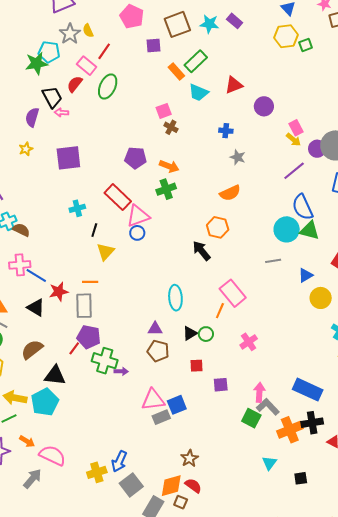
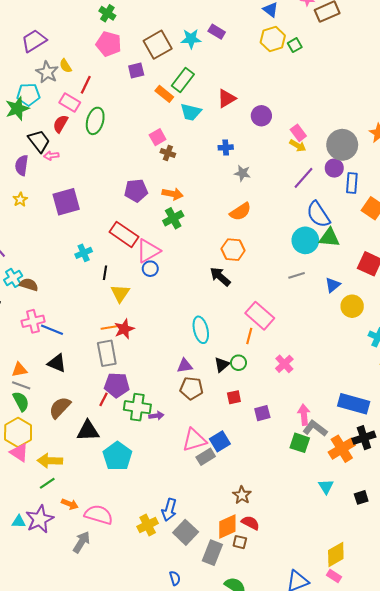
purple circle: (317, 149) -> (334, 168), moved
red star: (59, 292) -> (124, 329), moved
cyan pentagon: (45, 402) -> (117, 456), moved

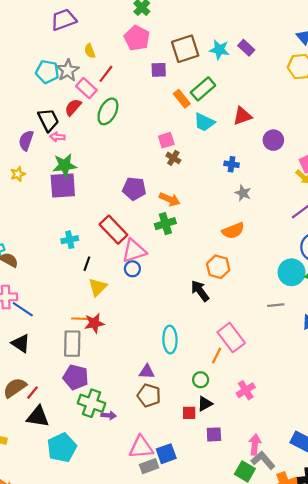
gray star: (47, 72) -> (68, 70), moved
green star: (17, 109) -> (65, 165), moved
black triangle: (222, 365) -> (205, 404), moved
red line: (104, 399) -> (33, 393), moved

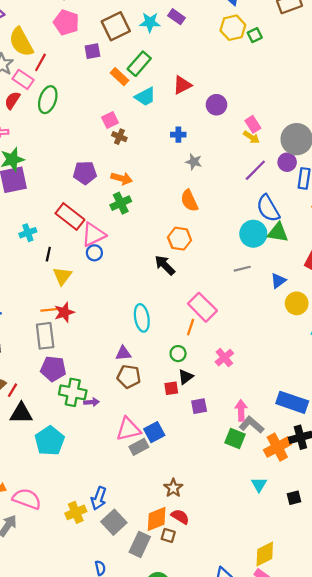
yellow semicircle: (90, 51) -> (21, 42), size x2.0
cyan trapezoid: (204, 122) -> (145, 97), turned -45
orange semicircle: (233, 231) -> (189, 201), turned 95

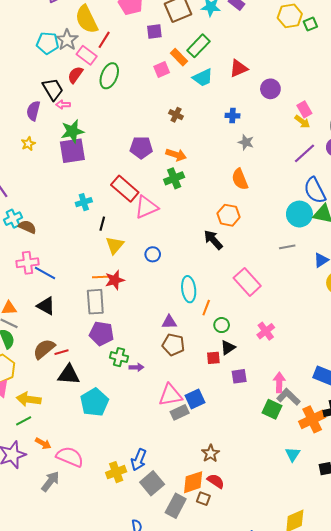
pink square: (110, 120) -> (162, 70), moved
blue circle: (94, 253) -> (153, 254), moved
orange line: (191, 327) -> (206, 308), moved
red line: (13, 390) -> (61, 352), turned 40
green cross: (73, 392) -> (119, 357), size x0.7

